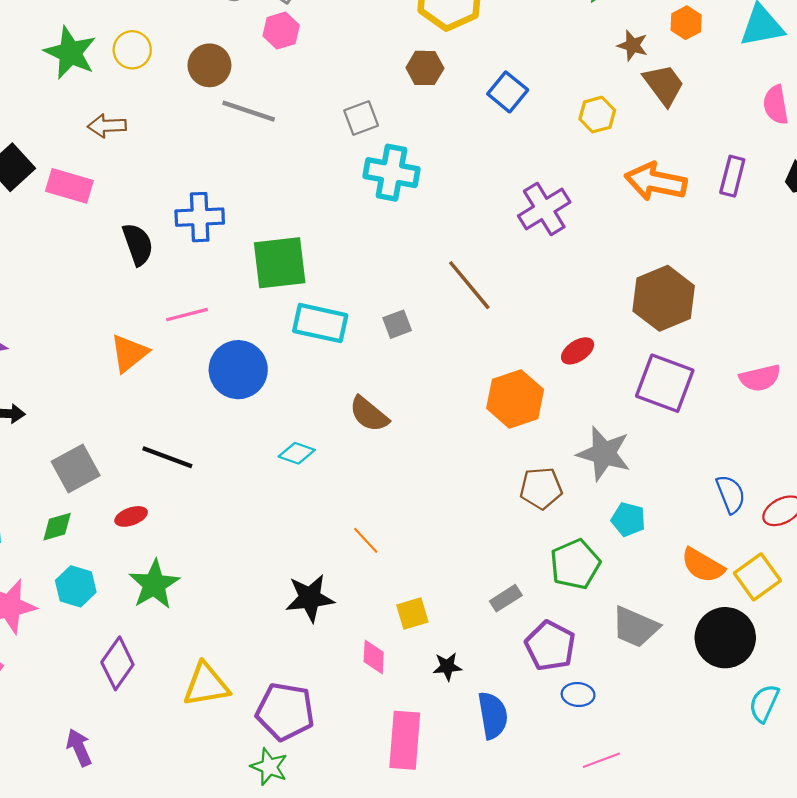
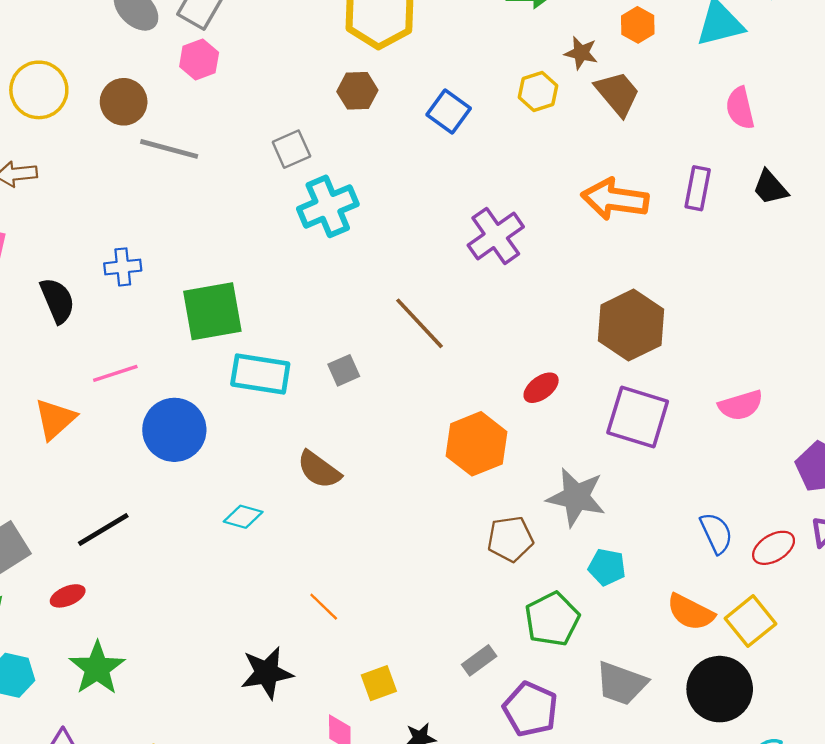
yellow circle: (132, 50) -> (39, 90), size x1.4
yellow hexagon: (597, 115) -> (538, 92), moved
cyan cross: (391, 173) -> (328, 206), turned -30
blue cross: (200, 217) -> (123, 267), size x0.7
black line: (167, 457) -> (103, 529), turned -48

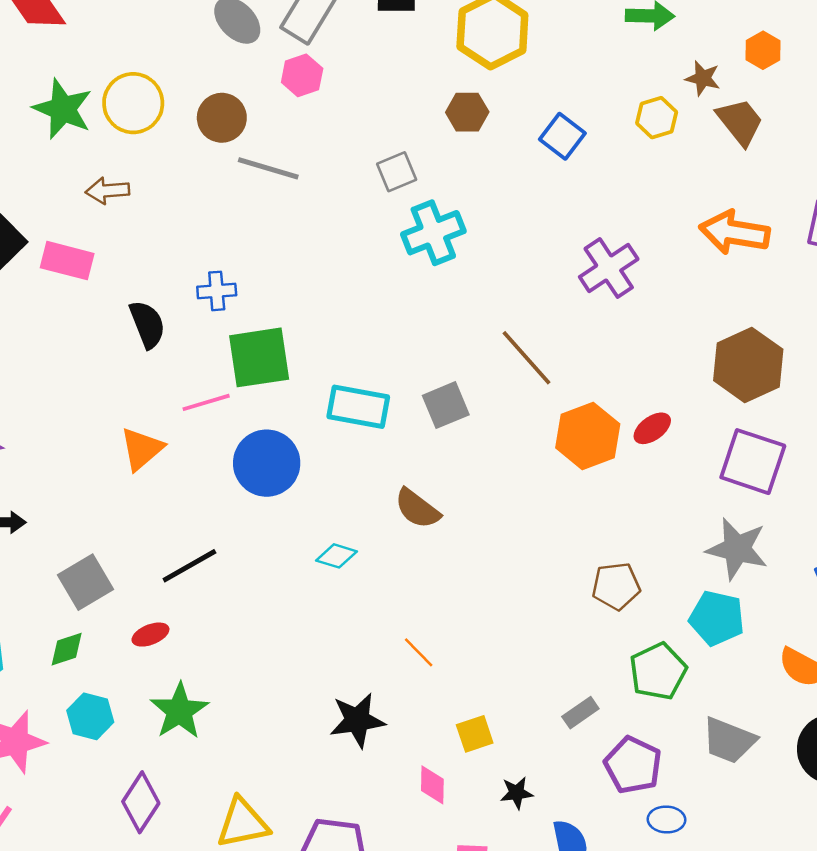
green square: (212, 311) -> (259, 357), moved
gray square: (344, 370) -> (446, 405), size x1.4
orange hexagon: (476, 444) -> (588, 436), moved
gray star: (576, 497) -> (737, 549), moved
cyan pentagon: (607, 567) -> (717, 618), size x1.4

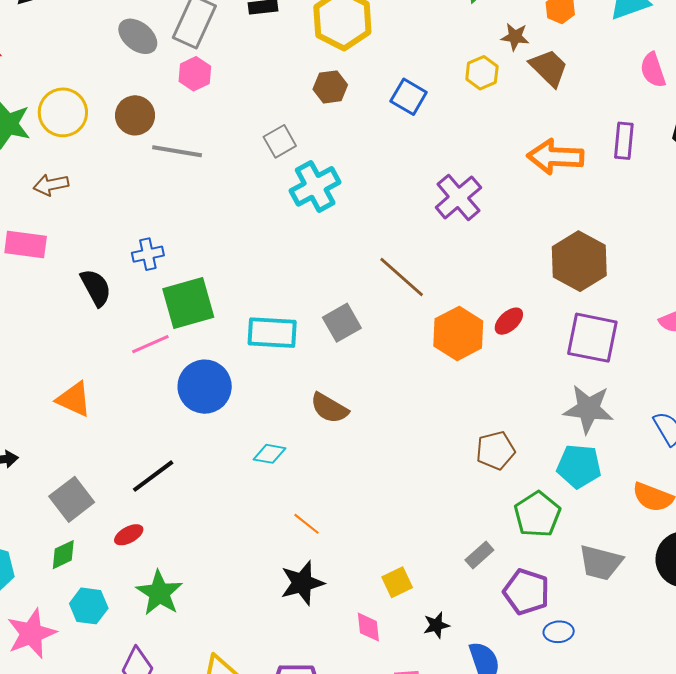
orange triangle: (142, 449) -> (74, 399), moved, turned -48
orange line: (419, 652) -> (306, 524), moved

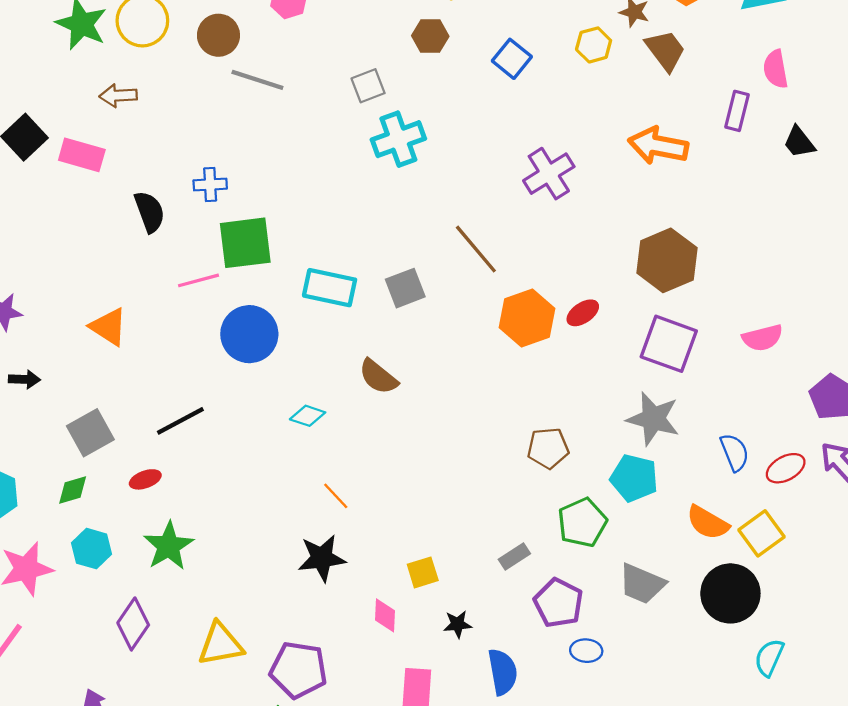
purple rectangle: (624, 141) -> (737, 111), moved

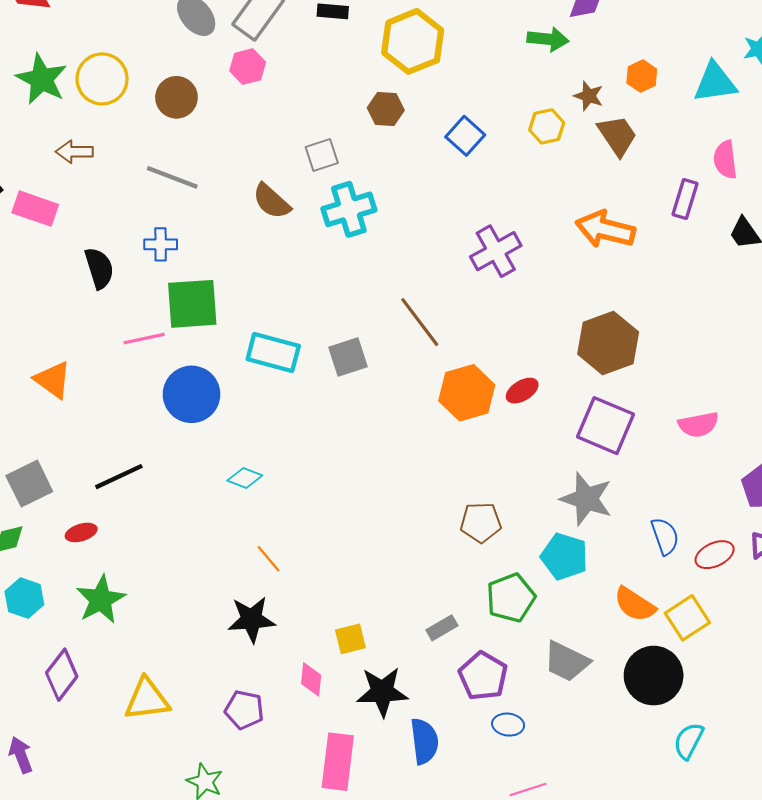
gray line: (257, 80) -> (172, 177), moved
brown semicircle: (378, 377) -> (272, 201), moved
black star: (458, 624) -> (382, 692), size x1.8
purple pentagon: (298, 670) -> (244, 710), moved, size x0.7

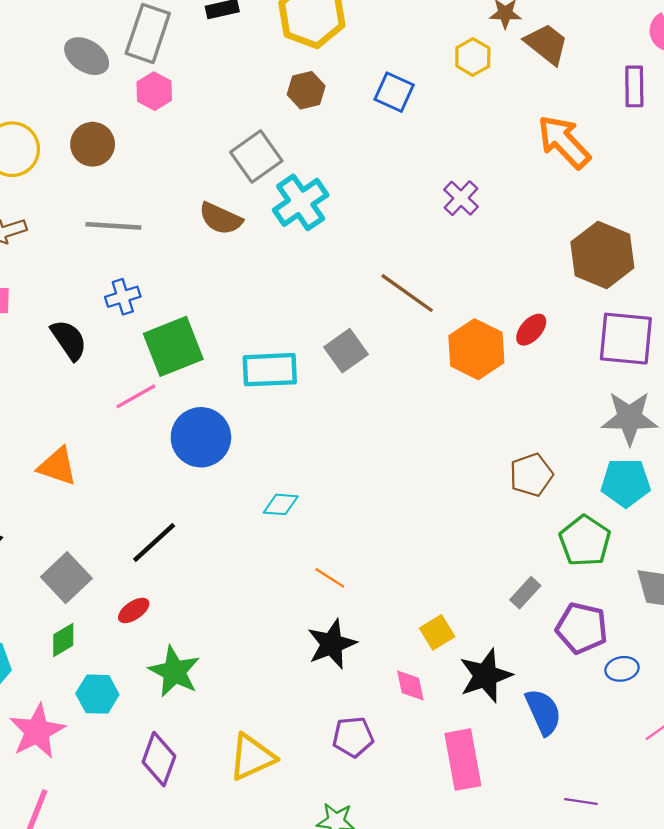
gray square: (322, 155) -> (256, 156), size x1.4
orange arrow: (605, 229) -> (564, 142), turned 50
purple cross: (496, 251) -> (461, 198), size x0.7

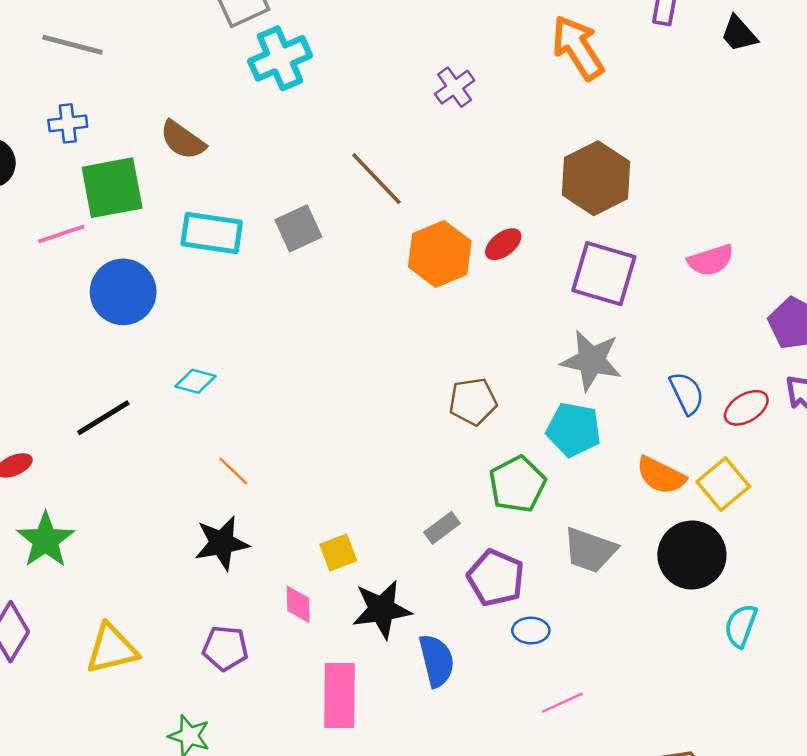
brown semicircle: (221, 219) -> (183, 140), moved
black line: (154, 543) -> (103, 418), moved

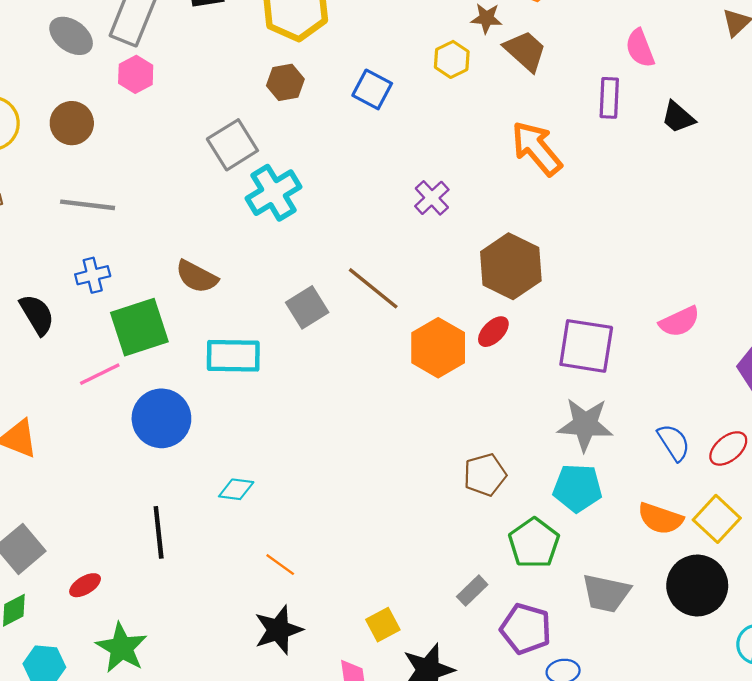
brown hexagon: (596, 178) -> (511, 266), moved
gray square: (298, 228) -> (307, 307), moved
black line: (103, 418) -> (159, 532), turned -57

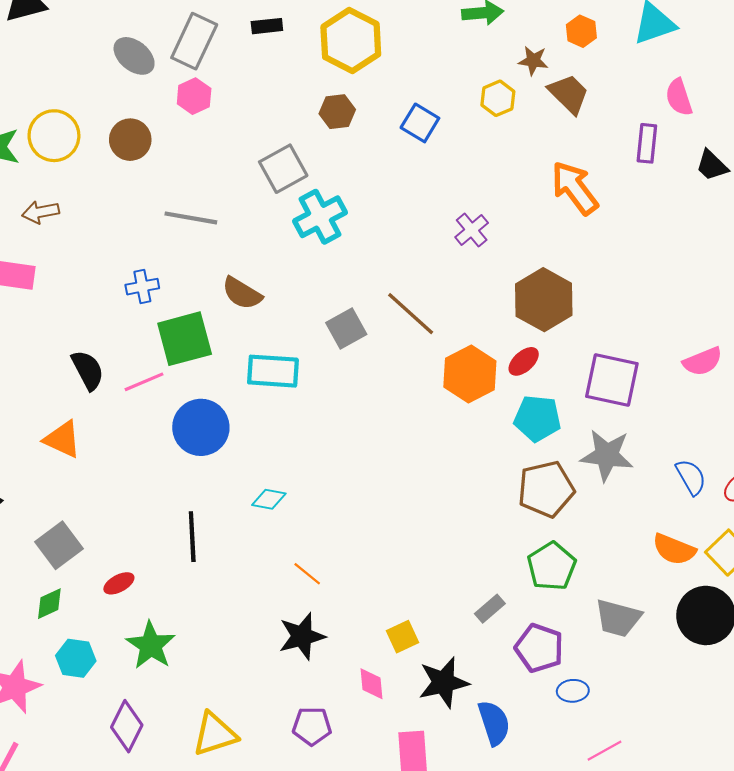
gray line: (88, 205) -> (191, 218), moved
black semicircle: (37, 315) -> (88, 370), moved
brown pentagon: (485, 475) -> (546, 489), moved, size x1.4
cyan pentagon: (578, 488) -> (537, 418), moved

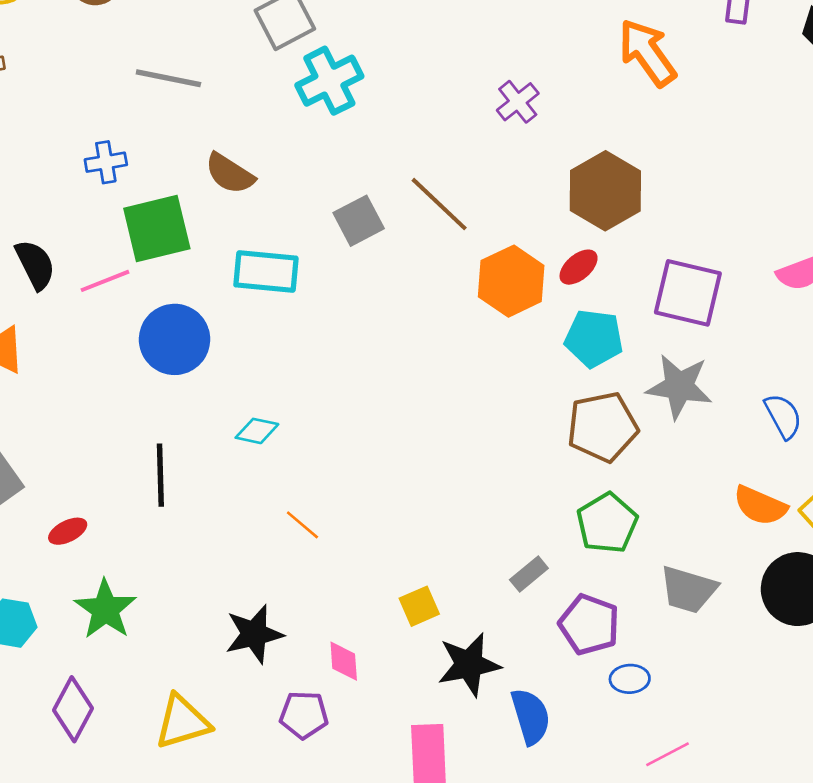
black star: (302, 636) -> (254, 634), moved
pink diamond: (372, 684) -> (344, 661), moved

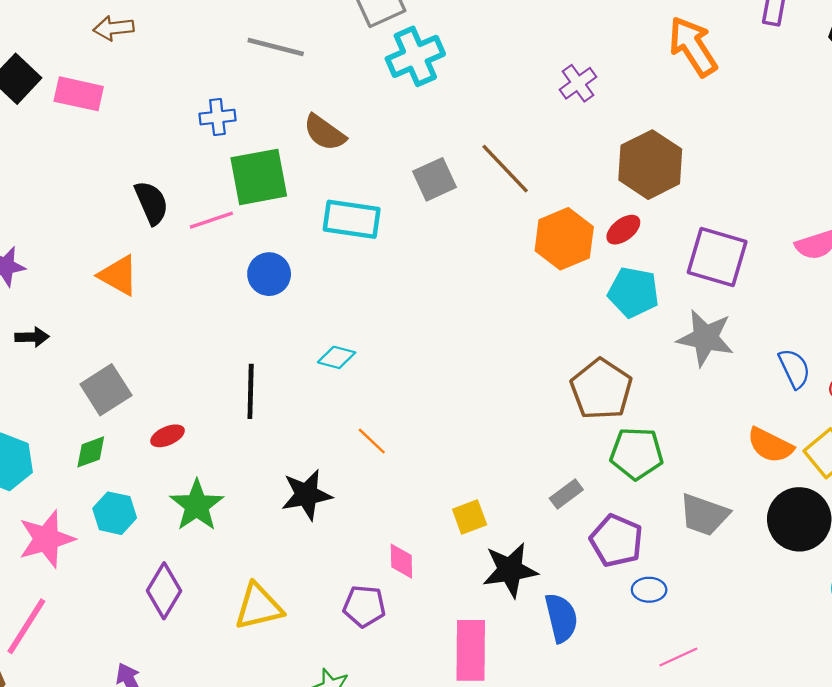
blue circle: (175, 339) -> (269, 274), size x0.7
brown pentagon: (602, 427) -> (601, 389), moved, turned -30
green pentagon: (607, 523) -> (637, 453), turned 30
black star: (254, 634) -> (307, 495), moved

